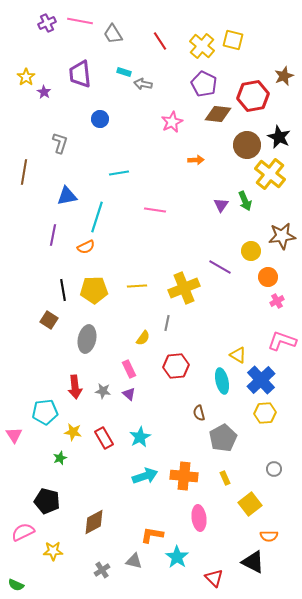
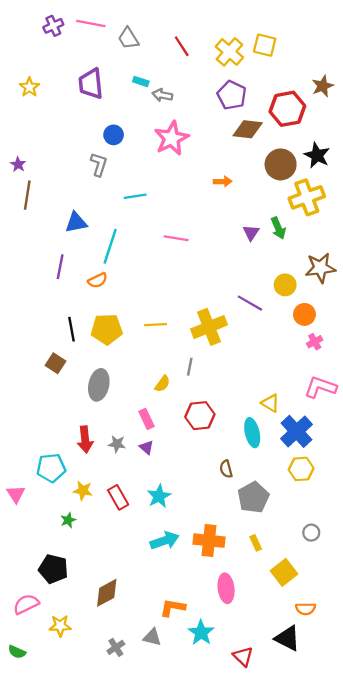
purple star: (44, 92) -> (18, 164), moved
pink star: (172, 122) -> (172, 138), moved, size x1.4
gray L-shape: (60, 143) -> (99, 164), moved
yellow cross: (270, 174) -> (307, 197), turned 32
green semicircle: (16, 585) -> (17, 652), moved

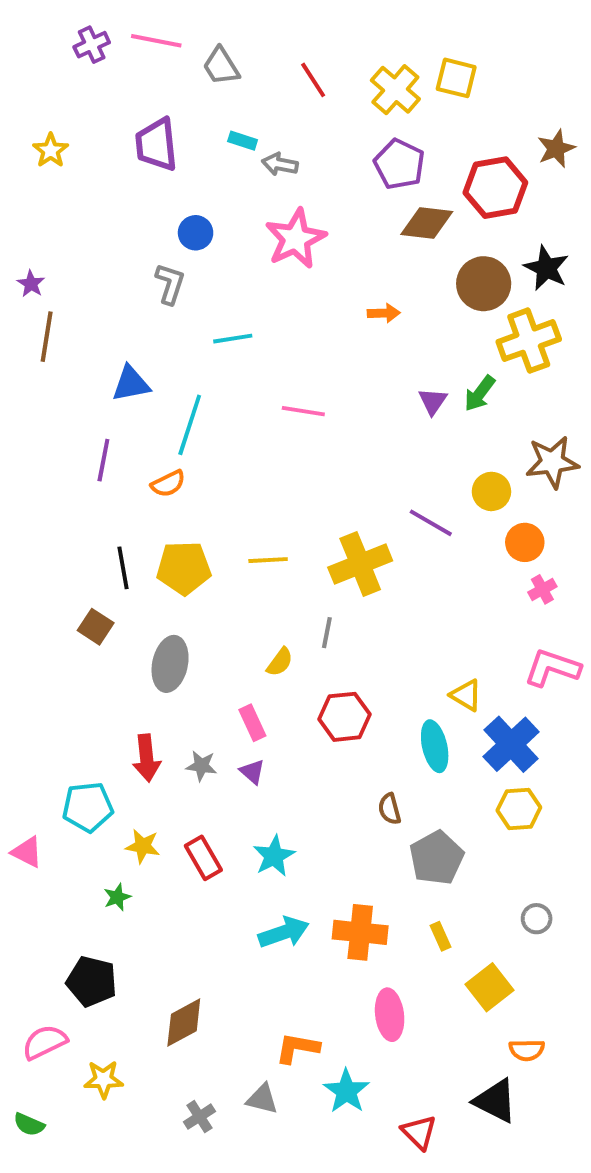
green arrow: (278, 228) -> (480, 393), turned 60
pink triangle: (16, 494) -> (27, 852), turned -30

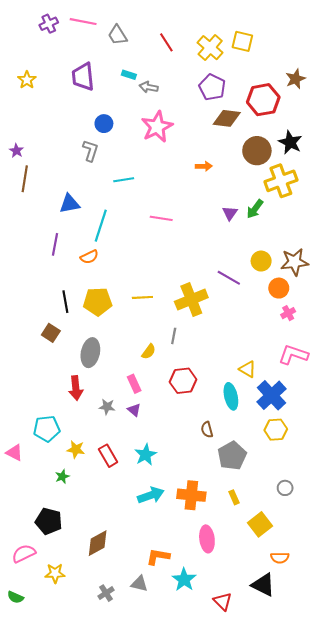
brown star: (552, 462) -> (294, 262), moved
red arrow: (147, 758) -> (76, 388), moved

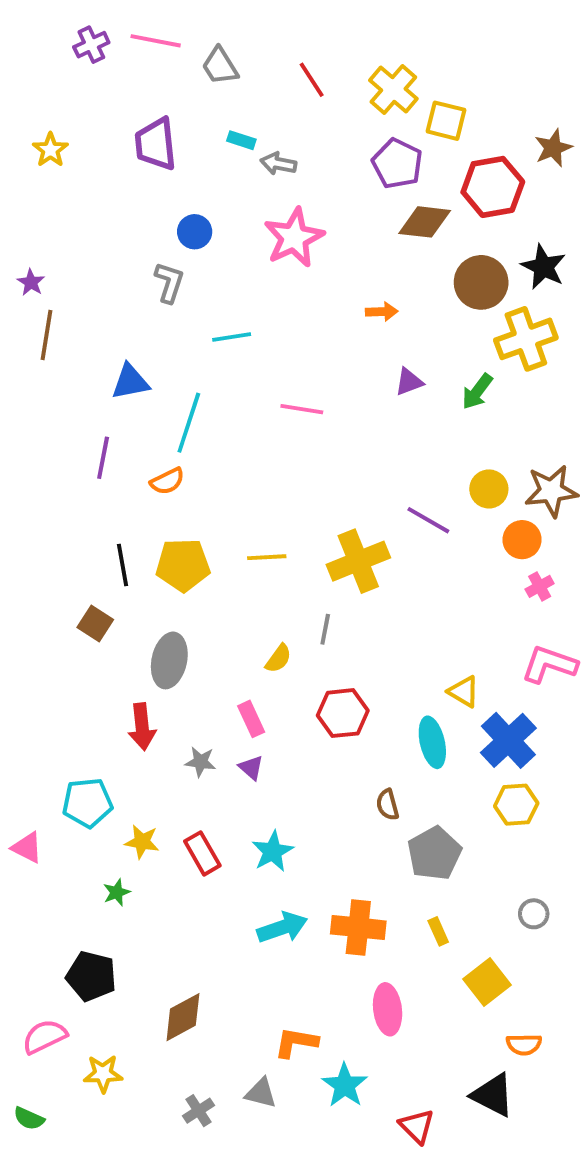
yellow square: (242, 41) -> (446, 121), moved
purple triangle: (230, 213) -> (409, 382), moved, turned 35

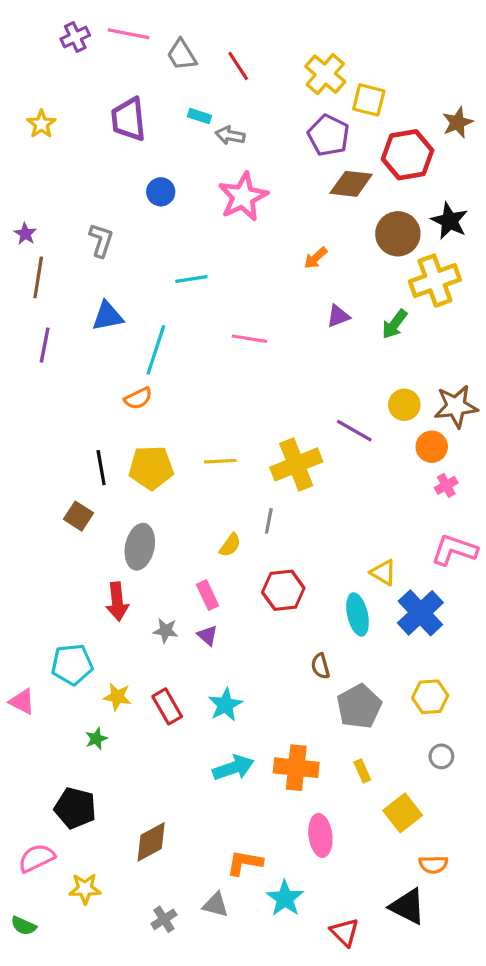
red line: (312, 80) -> (238, 66), moved
gray L-shape: (169, 282) -> (101, 240), moved
orange arrow: (382, 312) -> (316, 258), turned 140
purple line: (103, 458) -> (45, 345), moved
yellow hexagon: (516, 805) -> (430, 697), moved

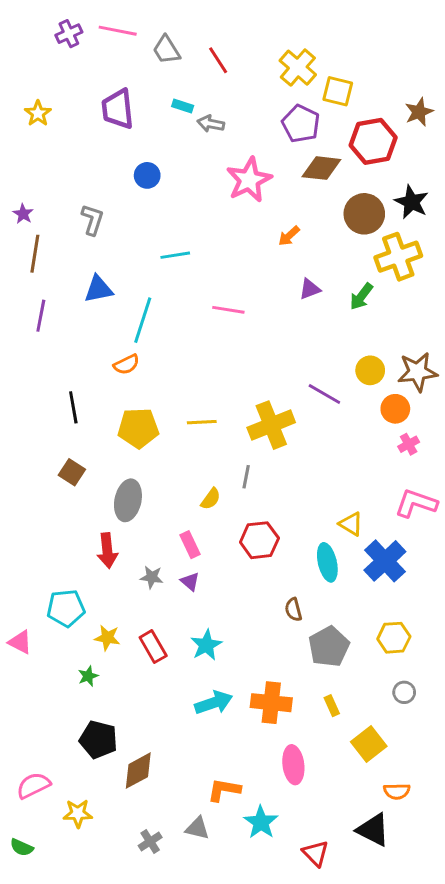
pink star: (243, 197) -> (249, 180), moved
black line: (101, 468) -> (73, 407), moved
black pentagon: (75, 808) -> (98, 740), moved

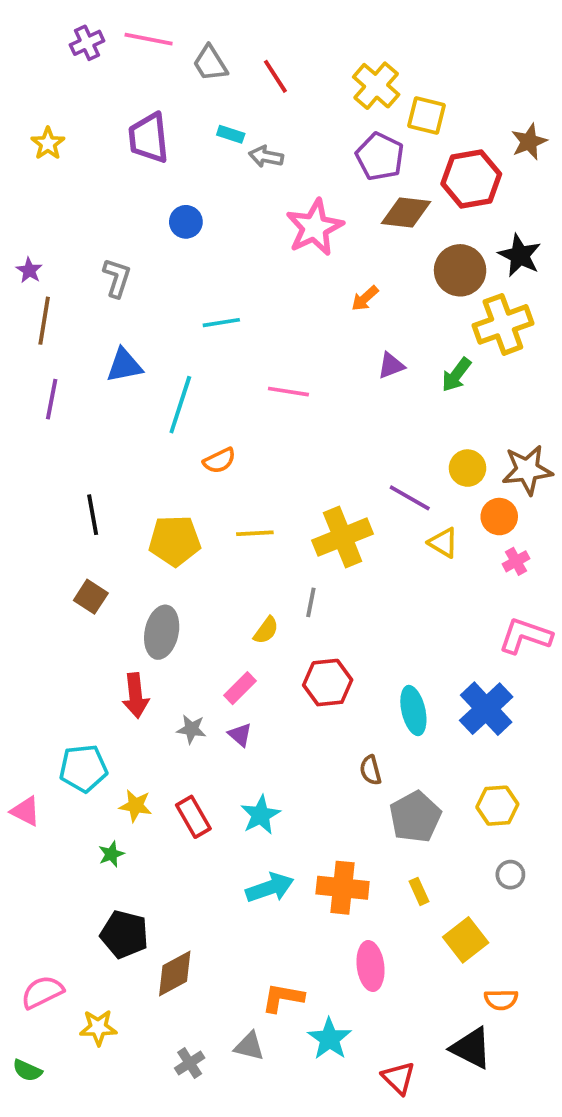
orange semicircle: (127, 364) -> (219, 461), moved
yellow triangle: (351, 524) -> (443, 543), moved
pink rectangle: (190, 545) -> (240, 688), turned 70

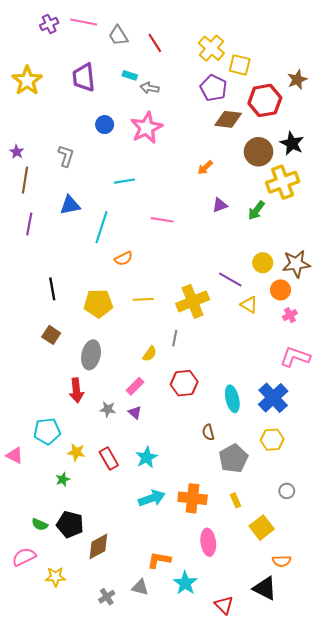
yellow star: (48, 144) -> (27, 81), size x1.6
pink star: (315, 227) -> (146, 128), moved
yellow hexagon: (497, 806) -> (272, 440), moved
green semicircle: (27, 1070) -> (40, 524), moved

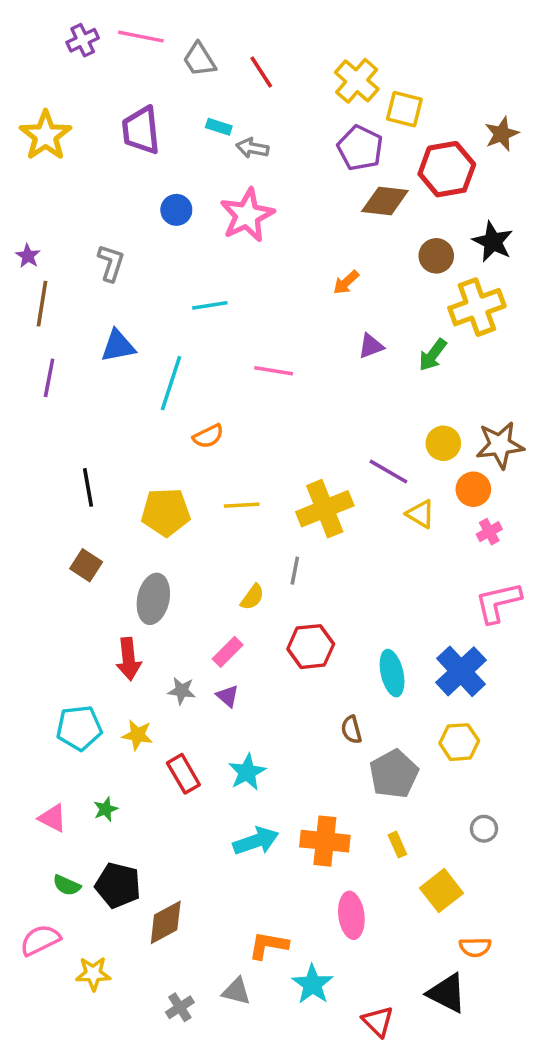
brown circle: (258, 152) -> (436, 256), size x0.7
pink L-shape: (295, 357) -> (498, 602), turned -32
yellow star: (76, 452) -> (137, 735), moved
pink triangle: (15, 455) -> (53, 818), moved

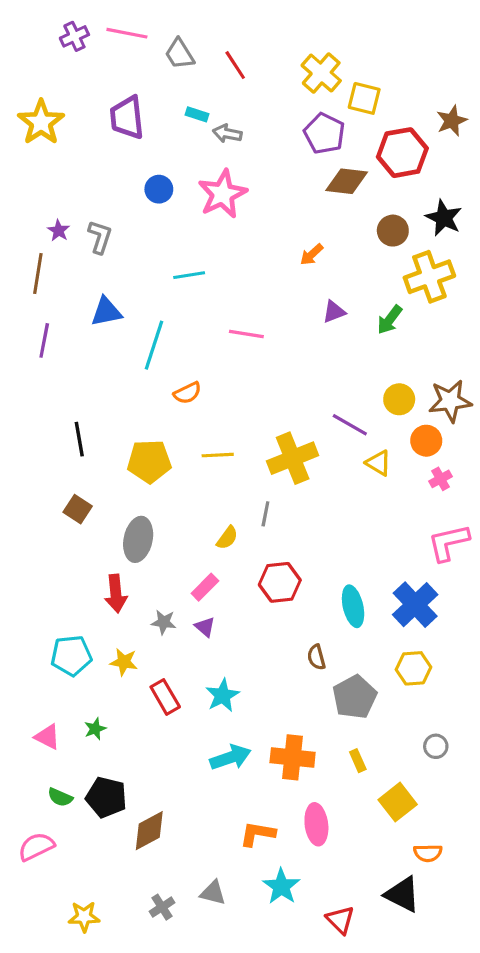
purple star: (28, 256) -> (59, 231), moved
orange L-shape: (268, 945) -> (258, 834), moved
yellow star: (93, 974) -> (84, 917), moved

